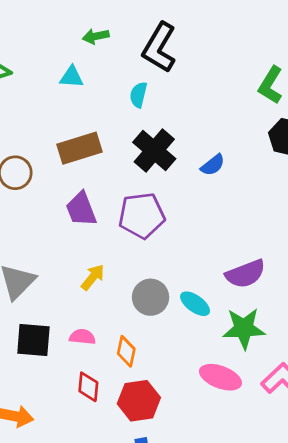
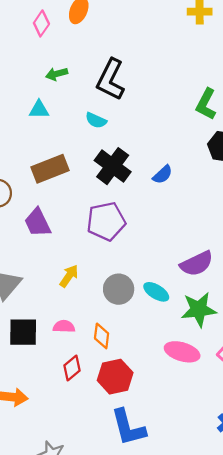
cyan semicircle: (138, 95) -> (96, 120), turned -75
purple trapezoid: (81, 209) -> (38, 223), moved
red diamond: (88, 387) -> (72, 368), turned 50

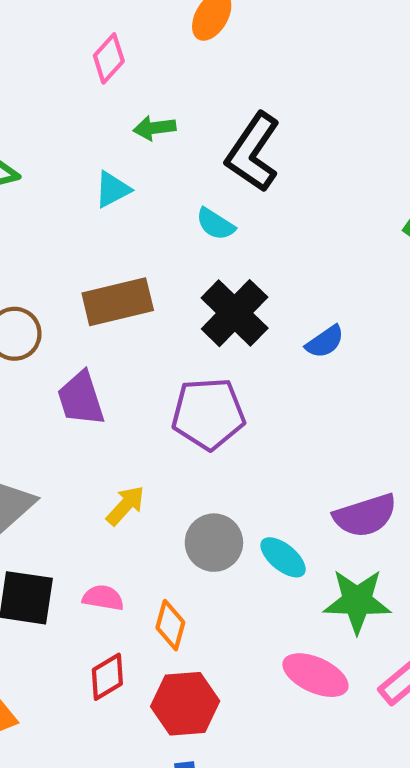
pink diamond: (41, 23) -> (109, 58), moved
cyan triangle: (39, 110) -> (112, 189), turned -35

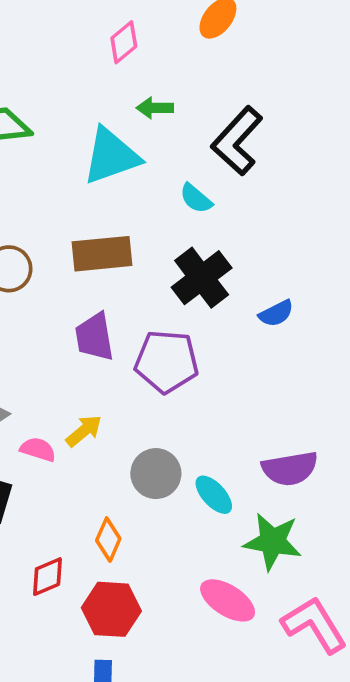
cyan triangle: (112, 189) -> (111, 156), size x1.8
purple trapezoid: (81, 399) -> (94, 337), moved
pink semicircle: (103, 598) -> (38, 449), moved

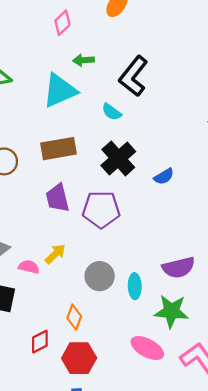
cyan ellipse: (214, 495) -> (135, 286), turned 45

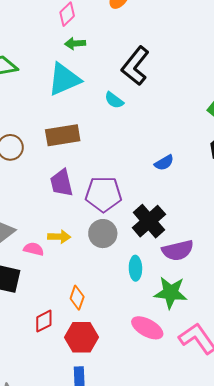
green arrow: (84, 60) -> (75, 43), moved
black cross: (118, 158) -> (149, 221), moved
yellow arrow: (55, 254) -> (59, 237), turned 45
gray circle: (100, 276) -> (103, 234), moved

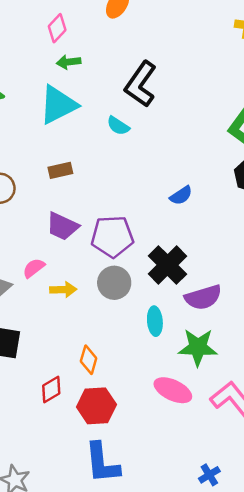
brown rectangle: (63, 135) -> (60, 170), size x0.6
purple trapezoid: (62, 183) -> (62, 226), turned -48
pink semicircle: (34, 249) -> (34, 268), moved, turned -48

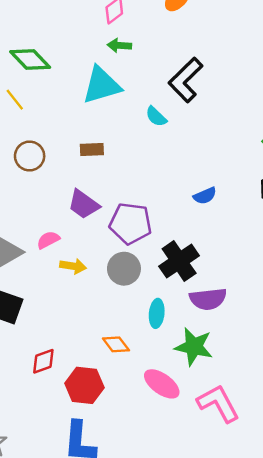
orange diamond: (89, 360) -> (116, 344), moved, turned -64

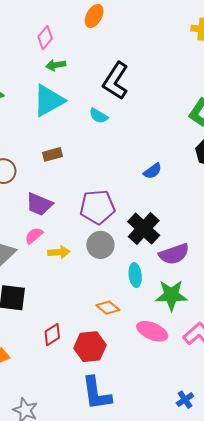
purple trapezoid: (84, 204) -> (39, 204), moved

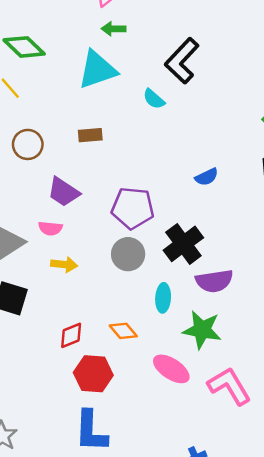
pink semicircle: (34, 236) -> (50, 228), turned -144
yellow arrow: (59, 252) -> (64, 264), moved
red diamond: (52, 335) -> (71, 335), moved

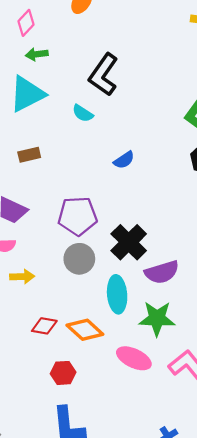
blue semicircle: (207, 177) -> (124, 160), moved
cyan ellipse: (163, 298) -> (117, 294), size x1.4
orange diamond: (123, 331) -> (85, 330), size x1.4
red diamond: (71, 335) -> (44, 326), moved, turned 40
red hexagon: (93, 374) -> (63, 373), size x0.7

